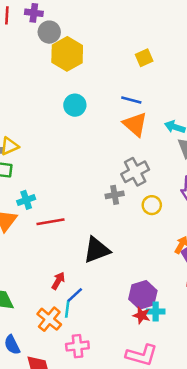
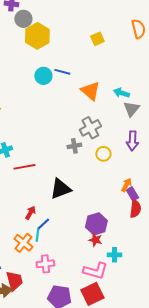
blue line: (131, 100) -> (62, 72), moved
cyan cross: (156, 311) -> (114, 255), moved

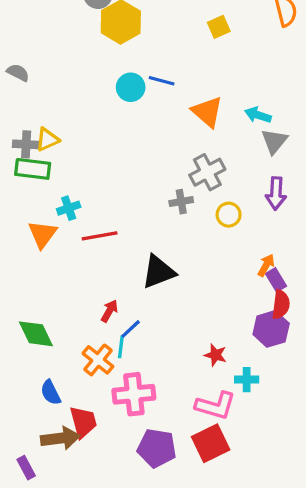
purple hexagon: (96, 224) -> (271, 329), moved
pink cross: (45, 264) -> (134, 394), size x1.4

